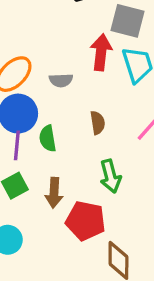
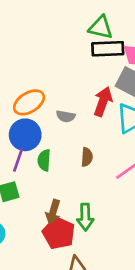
green arrow: (110, 176) -> (85, 217), moved
brown arrow: (54, 193) -> (53, 212), moved

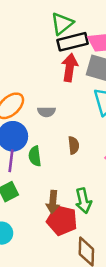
green triangle: (101, 27) -> (62, 23), turned -40
red arrow: (103, 102) -> (70, 68), moved

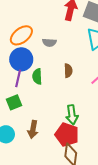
brown arrow: (53, 202) -> (33, 129), moved
red pentagon: (62, 220) -> (67, 135), moved

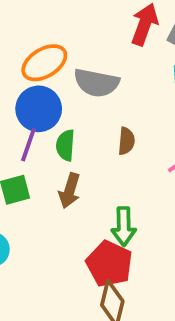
gray semicircle: (49, 43) -> (96, 83), size x1.6
brown arrow: (33, 129) -> (70, 191), moved

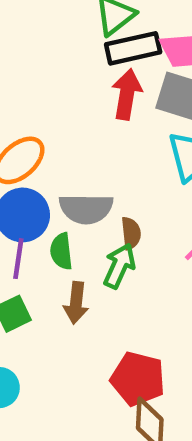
gray semicircle: (96, 83) -> (86, 209), moved
green arrow: (124, 227) -> (119, 266), moved, turned -144

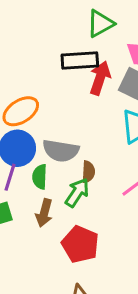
black rectangle: (133, 48) -> (80, 61), moved
red pentagon: (138, 379) -> (80, 244), moved

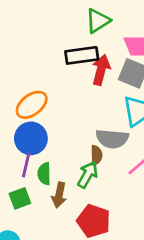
gray semicircle: (61, 151) -> (112, 139), moved
green semicircle: (40, 177) -> (44, 174), moved

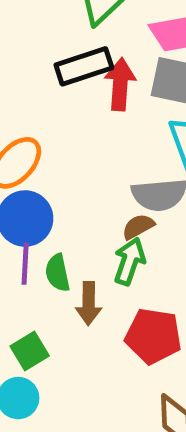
brown semicircle: (96, 155) -> (138, 227), turned -108
green square: (20, 198) -> (30, 351), moved

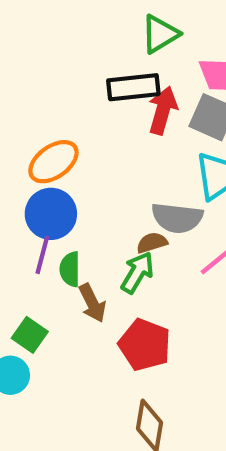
brown arrow: (89, 304) -> (92, 303), turned -39
green square: (30, 351) -> (30, 335), turned -36

